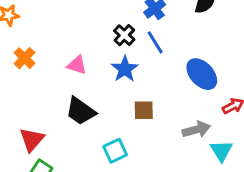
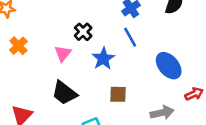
black cross: (124, 35) -> (83, 32), moved
pink triangle: (77, 65) -> (63, 53), turned 48

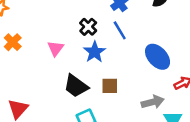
black cross: (83, 32) -> (88, 27), moved
black trapezoid: (64, 93) -> (76, 86), moved

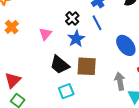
brown square: (110, 86) -> (87, 66), size x1.5
gray arrow: (153, 102) -> (120, 81), turned -90

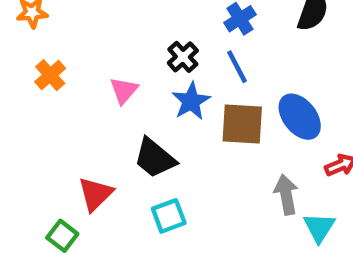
brown square: (87, 66) -> (242, 124), moved
red triangle: (13, 80) -> (96, 194), moved

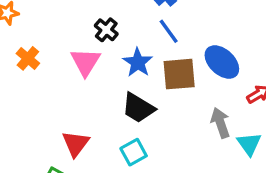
black cross: (183, 57) -> (106, 30), moved
pink triangle: (124, 90) -> (85, 62), size x1.4
black trapezoid: (155, 158) -> (138, 108), moved

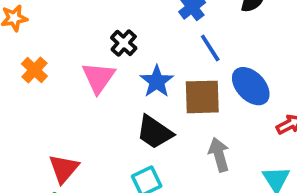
blue line: (169, 31) -> (210, 48), moved
gray arrow: (220, 123) -> (219, 155), moved
red triangle: (76, 144) -> (64, 169), moved

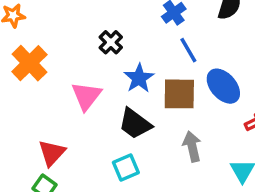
orange cross: (34, 70) -> (29, 63), size x1.5
pink triangle: (98, 77) -> (86, 96), moved

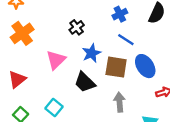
blue line: (188, 50) -> (126, 40), turned -35
red triangle: (52, 153) -> (17, 79), moved
cyan square: (126, 167) -> (54, 107), moved, turned -35

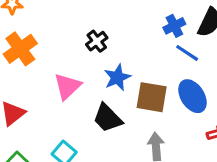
blue cross: (120, 14) -> (174, 26), moved
blue line: (126, 40) -> (187, 53), moved

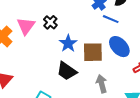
pink triangle: (67, 86) -> (26, 26), moved

